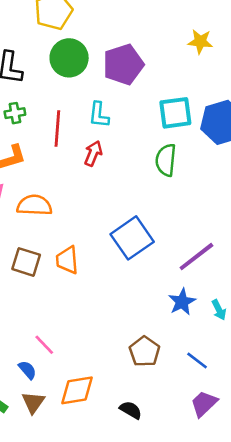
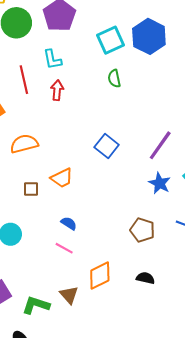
green semicircle: (166, 160) -> (114, 79), size x0.7
blue square: (132, 238) -> (107, 146), size x0.7
orange trapezoid: (67, 260) -> (62, 178), turned -95
brown square: (26, 262) -> (31, 189), size x0.7
blue semicircle: (27, 370) -> (69, 223), moved

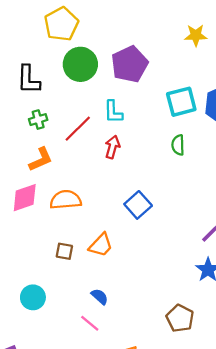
red line: (24, 80) -> (78, 129), turned 48
blue square: (107, 146) -> (138, 205), moved
orange trapezoid: (62, 178) -> (101, 245), turned -30

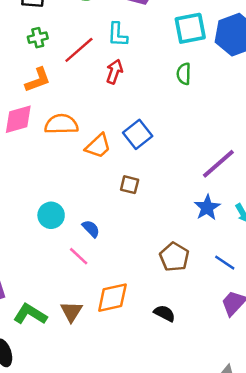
orange trapezoid: (101, 245) -> (98, 146), moved
brown square: (64, 251) -> (130, 185), moved
cyan circle: (33, 297) -> (51, 215), moved

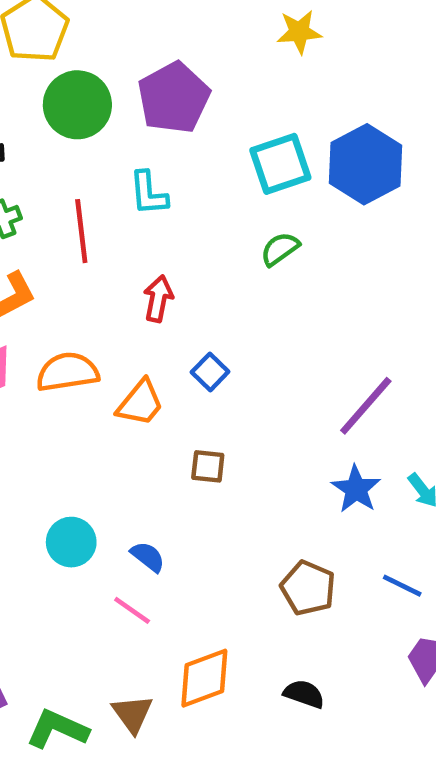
red line: (79, 50) -> (81, 231), turned -48
red arrow: (114, 72) -> (158, 299), moved
green semicircle: (184, 74) -> (280, 249), turned 60
blue square: (138, 134) -> (210, 372), size x0.7

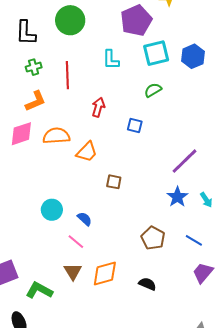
purple pentagon: (174, 98) -> (136, 20), moved
blue hexagon: (365, 164) -> (193, 56), size x0.7
cyan L-shape: (148, 193) -> (111, 60), moved
blue square: (210, 372) -> (135, 125), moved, turned -35
brown triangle: (132, 714) -> (73, 271), moved

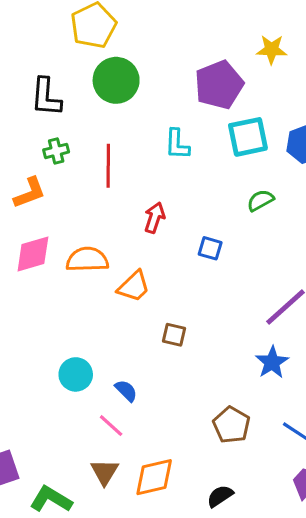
green semicircle: (153, 90) -> (261, 200), moved
orange L-shape: (35, 101) -> (30, 193), moved
black semicircle: (147, 284) -> (220, 496), turned -60

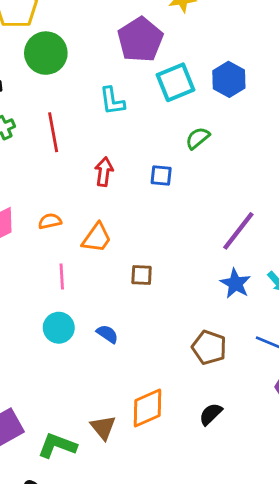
blue square: (210, 248) -> (161, 175), moved
orange semicircle: (87, 260) -> (50, 221), size x0.6
pink line: (111, 426) -> (62, 277), moved, turned 55
brown triangle: (105, 472) -> (103, 427), moved

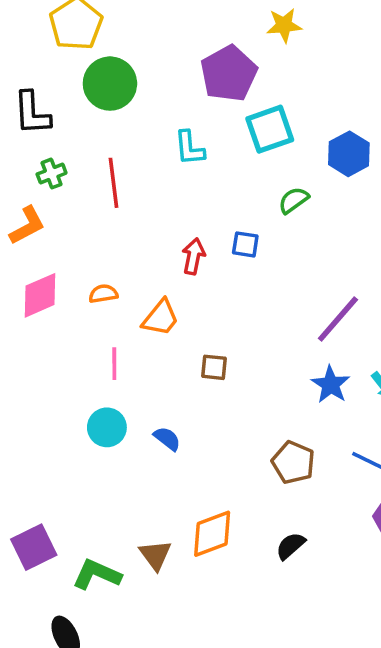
blue hexagon: (229, 79) -> (349, 154), moved
red arrow: (104, 172) -> (193, 256), moved

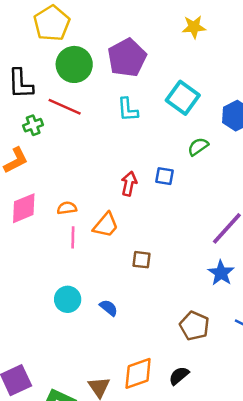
purple pentagon: (229, 73) -> (127, 58), moved
cyan square: (270, 129) -> (183, 98), turned -36
red line: (114, 183) -> (65, 107), moved, turned -60
pink line: (114, 364) -> (73, 237), moved
black semicircle: (291, 546) -> (179, 376), moved

